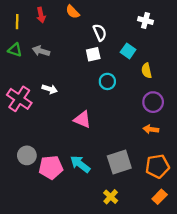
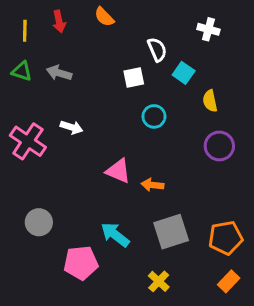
white semicircle: (100, 32) -> (157, 50), moved
orange arrow: (151, 129) -> (152, 185), moved
pink pentagon: (51, 167) -> (81, 263), moved

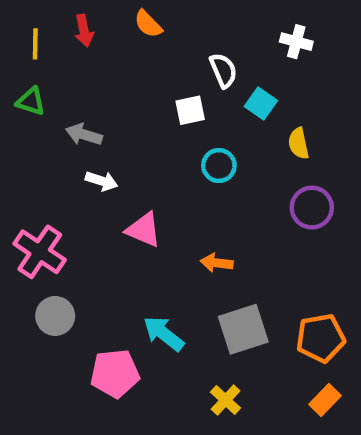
gray arrow: (59, 73) -> (84, 135), moved
pink cross: (28, 141) -> (40, 252), moved
pink triangle: (118, 171) -> (144, 230), moved

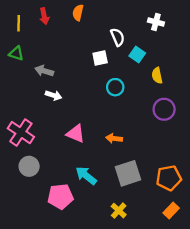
orange semicircle: (148, 24) -> (78, 13), turned 56
pink triangle: (144, 230) -> (76, 134), moved

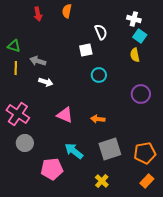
yellow line: (19, 23) -> (16, 68), moved
cyan square: (137, 55) -> (140, 36), moved
yellow semicircle: (157, 76) -> (135, 55), moved

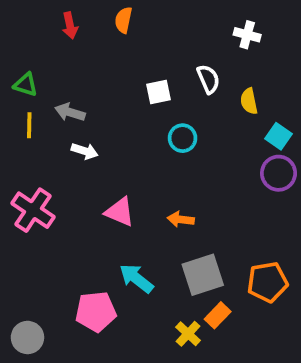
white semicircle: (101, 32) -> (208, 79), moved
cyan square: (140, 36) -> (279, 136), moved
purple circle: (141, 94) -> (279, 173), moved
gray circle: (25, 143) -> (27, 337), moved
orange rectangle: (147, 181) -> (218, 315), moved

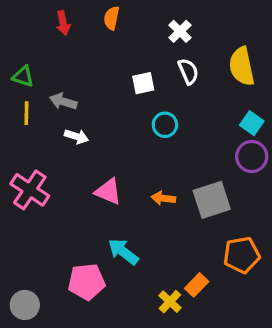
white cross: (247, 35) -> (180, 31), moved, turned 30
yellow semicircle: (249, 101) -> (242, 66), moved, size x1.6
gray square: (203, 275) -> (212, 200), moved

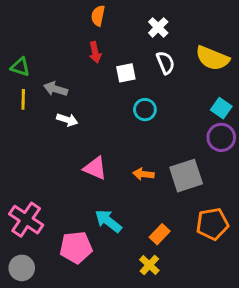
red arrow: (63, 23) -> (95, 52), moved
yellow semicircle: (242, 66) -> (212, 58), turned -56
pink cross: (30, 190) -> (26, 220), moved
orange rectangle: (197, 285) -> (160, 234), moved

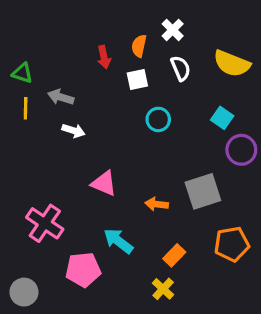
orange semicircle: (98, 16) -> (139, 46), moved
cyan square: (221, 108) -> (222, 118), moved
orange arrow: (143, 174) -> (157, 204), moved
pink cross: (26, 220) -> (45, 223), moved

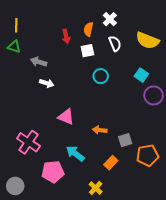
yellow line: (26, 108) -> (16, 25), moved
gray square: (203, 191) -> (125, 140), moved, size x0.6
yellow cross: (163, 289) -> (96, 188), moved

